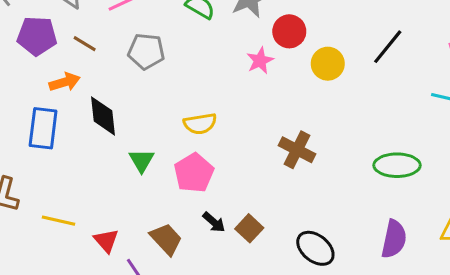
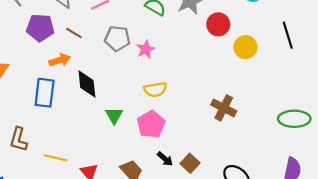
black line: (388, 47) -> (288, 35), turned -56
pink star: (260, 61) -> (146, 49), moved

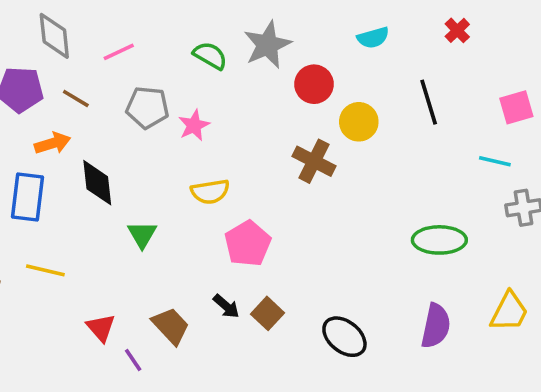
brown cross: (224, 108) -> (314, 161), moved
pink pentagon: (151, 124) -> (248, 244), moved
yellow line: (55, 158) -> (45, 270), moved

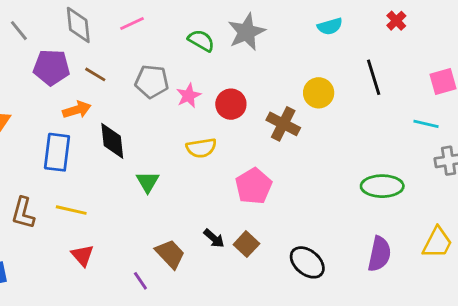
pink line: (119, 52) -> (132, 24), moved
red circle: (314, 84) -> (231, 104), moved
pink pentagon: (248, 244) -> (254, 186), moved
red triangle: (101, 328) -> (82, 255), moved

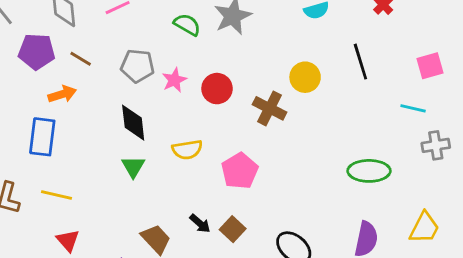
black diamond: (112, 141) -> (133, 123), moved
yellow semicircle: (201, 148) -> (187, 150), moved

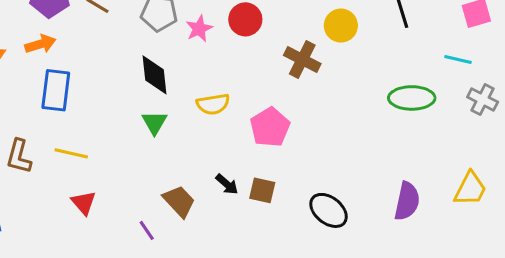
red circle: (217, 89) -> (245, 19), moved
orange arrow: (62, 94) -> (40, 44), moved
gray cross: (436, 145) -> (483, 99), turned 36
green ellipse: (369, 171) -> (412, 98), moved
brown square: (233, 229) -> (262, 190), turned -30

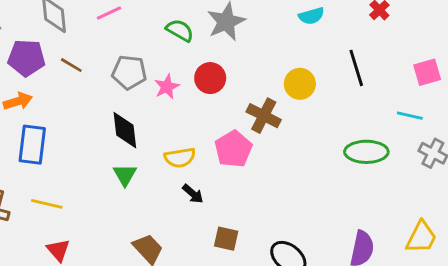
pink pentagon: (270, 127) -> (233, 149), moved
black arrow: (227, 184) -> (193, 194), moved

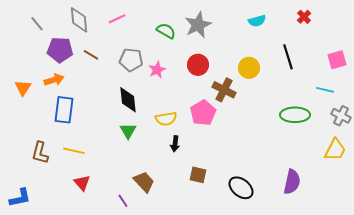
red circle: (210, 78) -> (198, 65), moved
black arrow: (193, 194) -> (175, 144), turned 56
yellow trapezoid: (421, 237) -> (335, 150), moved

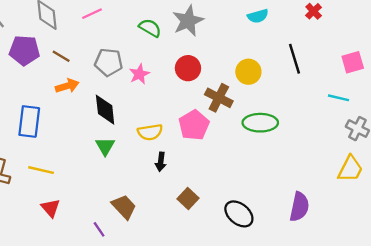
orange arrow: (54, 80) -> (67, 86), moved
green ellipse: (295, 115) -> (260, 123), moved
brown square: (198, 175) -> (188, 198), turned 30

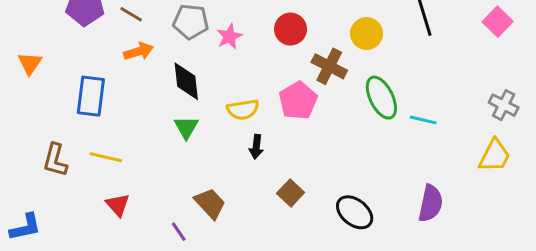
pink square: (353, 62) -> (498, 22), turned -30
cyan line: (338, 98) -> (423, 120), moved
green ellipse: (260, 123) -> (381, 98), turned 64

